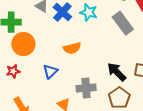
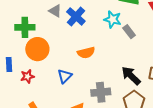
cyan star: (89, 12) -> (113, 19), moved
gray rectangle: (123, 23) -> (129, 32), moved, size x0.6

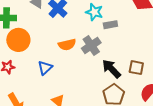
gray rectangle: (129, 32) -> (110, 25), turned -64
gray cross: (101, 92) -> (91, 45), moved, turned -30

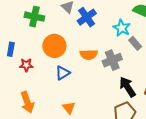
gray rectangle: (110, 25) -> (135, 43), turned 48
orange circle: (18, 40) -> (54, 46), moved

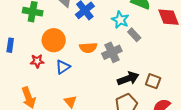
red star: (26, 65) -> (37, 61), moved
black arrow: (127, 87) -> (128, 79), turned 105

